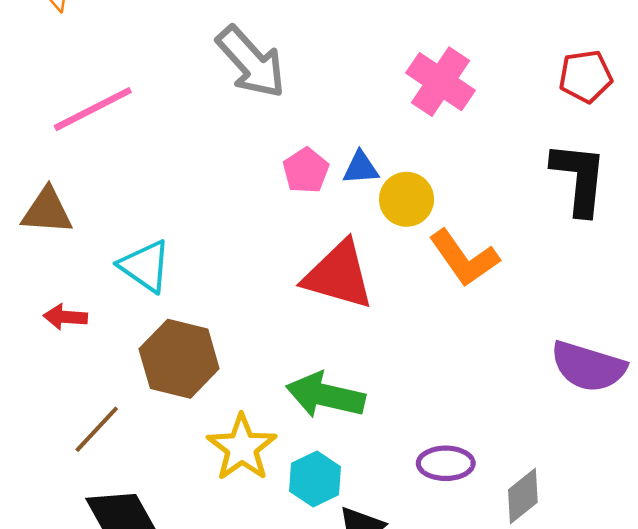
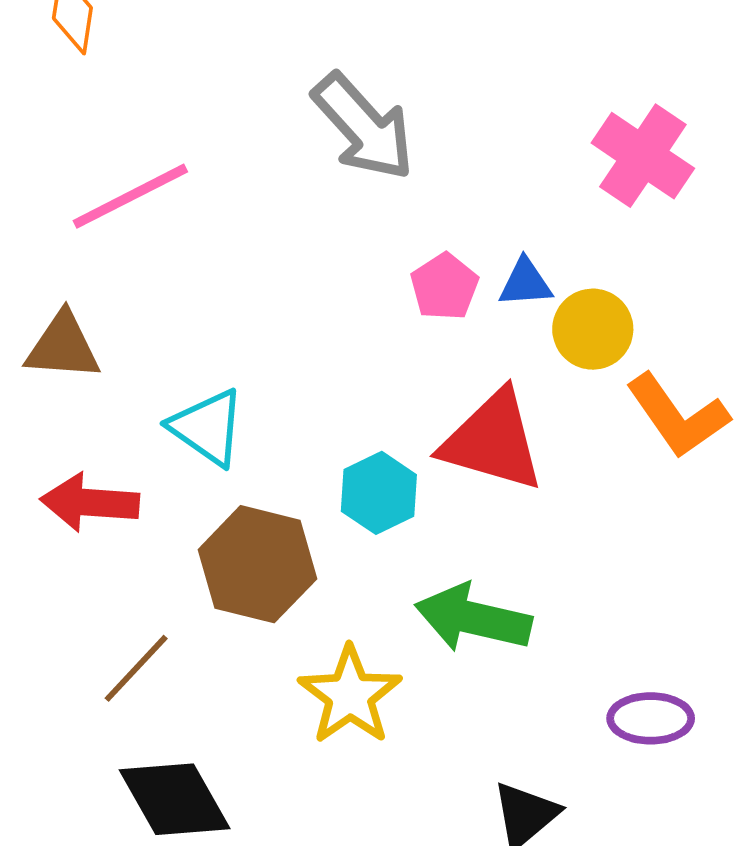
red arrow: (65, 317) -> (90, 503), size x1.5
cyan hexagon: (315, 479) -> (379, 493), moved

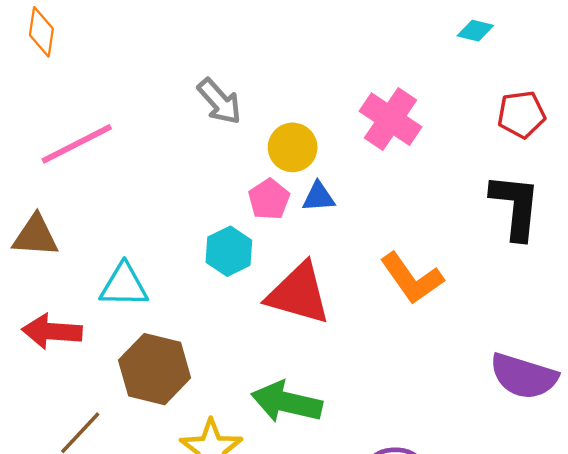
gray arrow: (363, 127) -> (219, 101), size x0.7
yellow circle: (593, 329) -> (293, 147), moved
cyan triangle: (207, 427) -> (124, 285), turned -34
cyan hexagon: (379, 493) -> (229, 251), moved

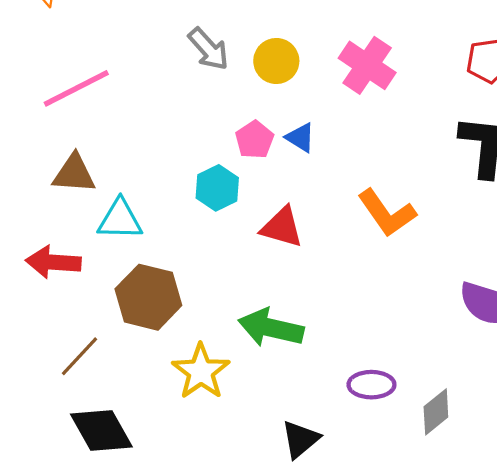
yellow circle: (293, 147) -> (276, 61), moved
blue triangle: (319, 197) -> (300, 138), turned 36
brown triangle: (35, 236) -> (74, 174), moved
red triangle: (298, 294) -> (282, 227), size x0.7

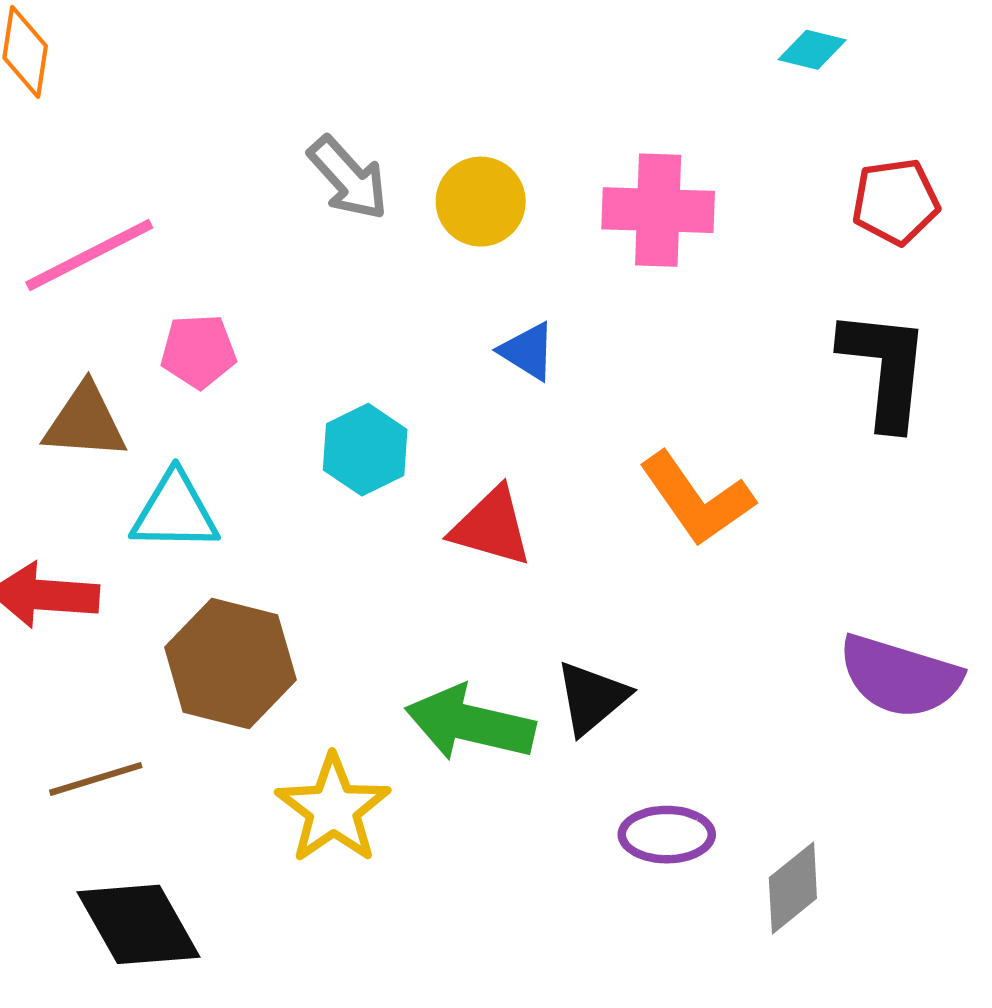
pink cross: (367, 65) -> (658, 210), turned -32
pink pentagon: (254, 140) -> (198, 351), moved, turned 30
brown line: (80, 356) -> (96, 779), turned 30
black triangle: (300, 439) -> (592, 698), moved

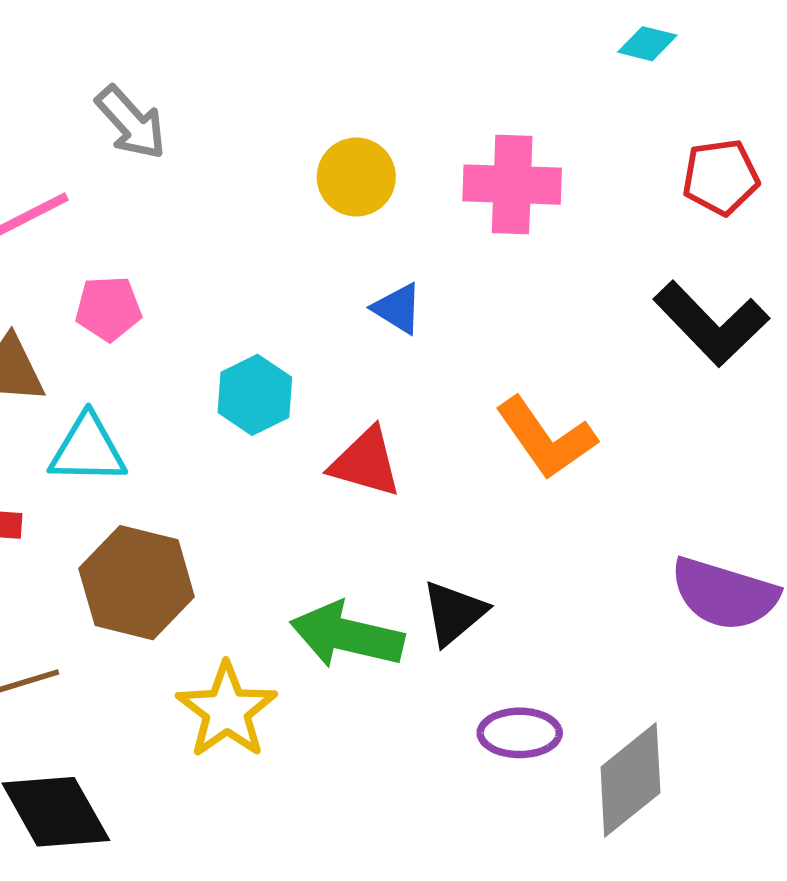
gray arrow: (348, 178) -> (131, 123), moved
black L-shape: (885, 368) -> (711, 324), turned 130
gray diamond: (793, 888) -> (630, 780), size x1.4

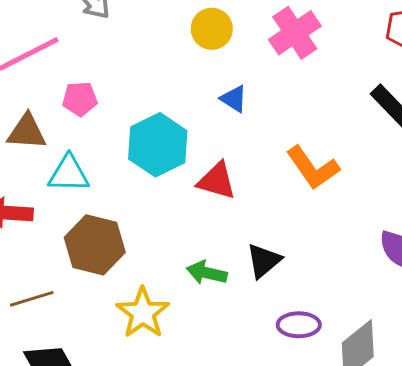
pink cross: (512, 185) -> (295, 33), turned -36
cyan hexagon: (255, 395) -> (158, 145), size x1.5
green arrow: (347, 635) -> (207, 273), size x0.7

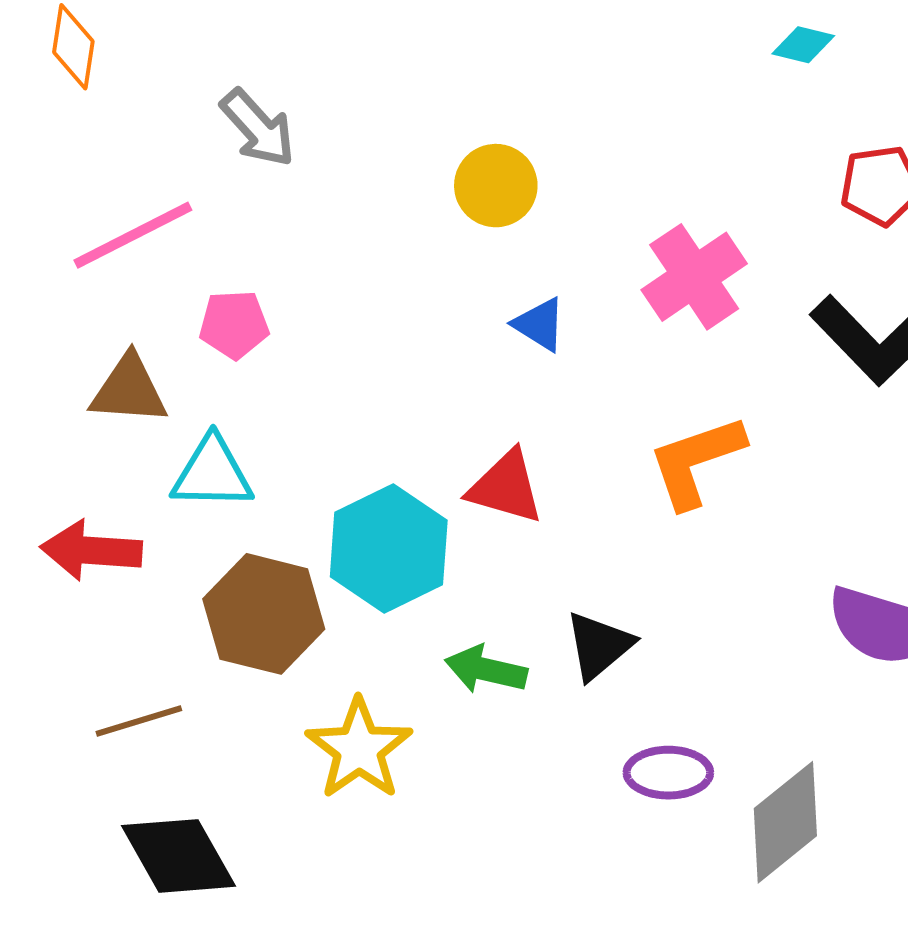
pink cross: (295, 33) -> (694, 277), moved
cyan hexagon: (158, 145) -> (389, 548), moved
orange L-shape: (313, 168) -> (696, 461), turned 106

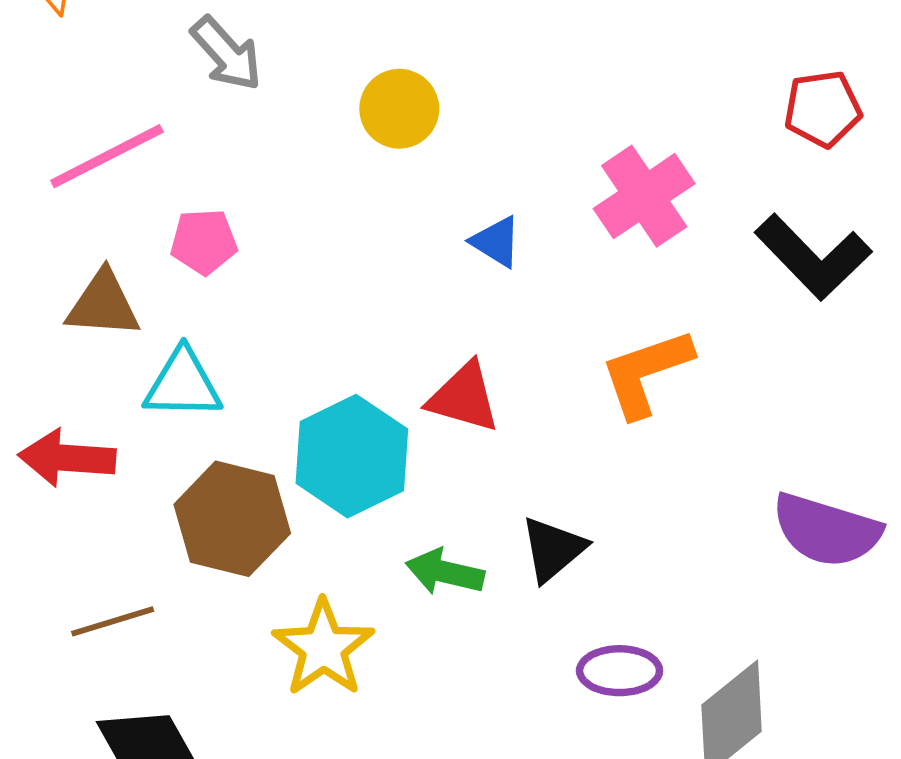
yellow circle: (496, 186) -> (399, 109), moved

